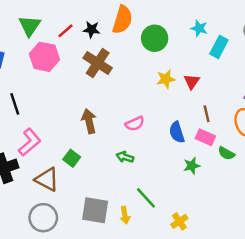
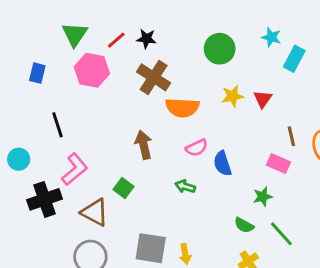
orange semicircle: (122, 20) -> (182, 108), moved, turned 76
brown line: (207, 114) -> (291, 136), moved
blue semicircle: (177, 132) -> (222, 164), moved
green semicircle: (226, 153) -> (244, 225), moved
green line: (146, 198) -> (281, 234), moved

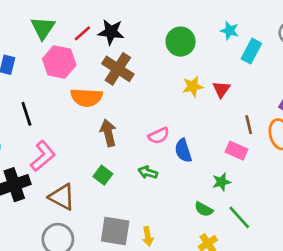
black star: (146, 39) -> (111, 32), size x1.4
orange semicircle: (182, 108) -> (86, 97), moved
green square: (123, 188) -> (103, 175), moved

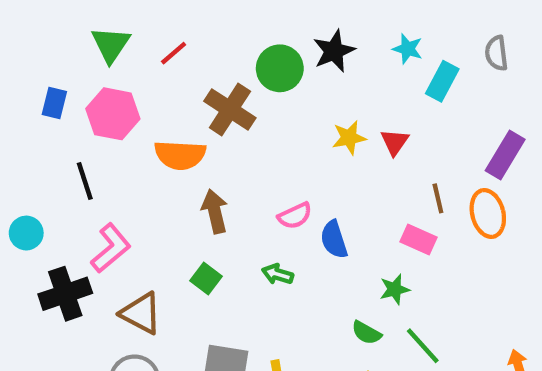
black star: (111, 32) -> (334, 51), moved, turned -30
green circle: (181, 42) -> (280, 68), moved
pink hexagon: (59, 62) -> (113, 114), moved

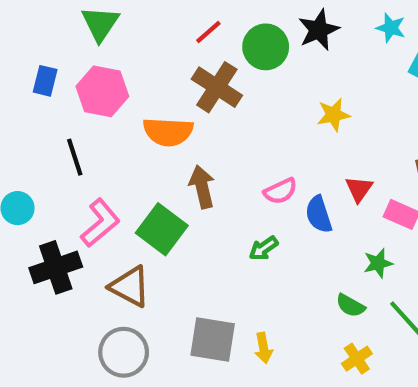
red line: (174, 53) -> (208, 32), moved
red triangle: (395, 142) -> (359, 189), moved
green arrow: (278, 274) -> (264, 248), turned -52
green square: (206, 279) -> (162, 229), moved, size x1.6

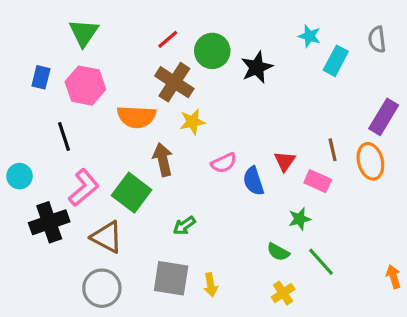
black star: (319, 30) -> (257, 67), moved
yellow star: (334, 115) -> (192, 122), moved
green arrow: (264, 248) -> (184, 226), moved

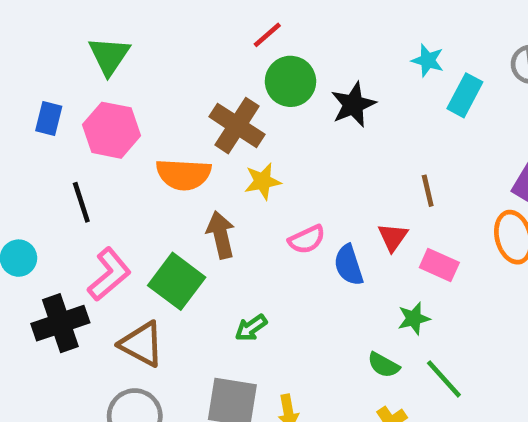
red line: (168, 39) -> (267, 35), moved
brown line: (333, 150) -> (428, 191), moved

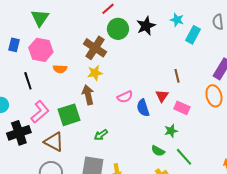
black star: (353, 105) -> (146, 26), moved
orange semicircle: (184, 174) -> (60, 69), moved, size x0.6
yellow star: (263, 181) -> (95, 73), moved
green square: (177, 281) -> (69, 115), turned 35

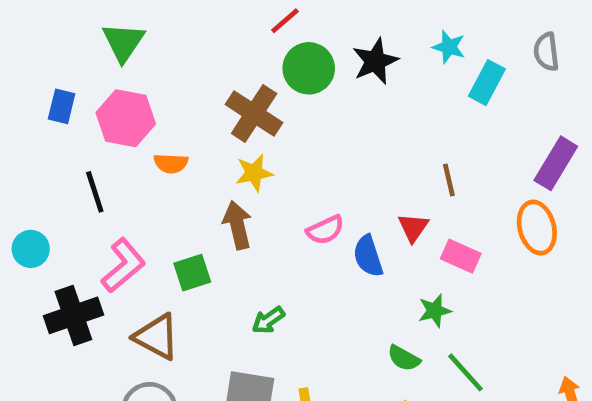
green square: (69, 115) -> (192, 273), size x0.7

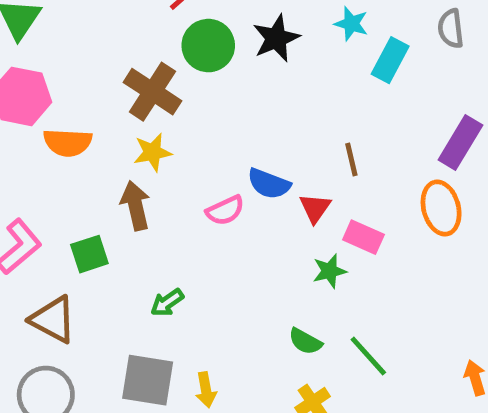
orange semicircle: (171, 163) -> (68, 143), size x1.4
blue semicircle: (368, 256) -> (269, 184), moved, turned -51
green star: (435, 311) -> (330, 271), moved

